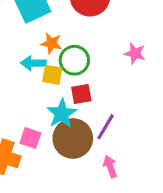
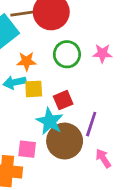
green circle: (74, 60) -> (67, 54), moved

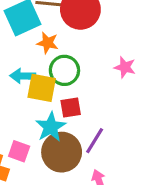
green circle: (67, 54) -> (64, 70), moved
orange star: (27, 61) -> (48, 43), moved
yellow square: (34, 89) -> (42, 88), size x1.4

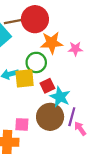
orange star: (48, 43) -> (52, 43), moved, size x1.5
cyan star: (51, 127) -> (60, 97), moved
purple line: (95, 141) -> (72, 117), moved

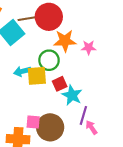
brown circle: (50, 117) -> (50, 127), moved

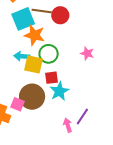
red circle: (49, 17) -> (60, 15), size x0.7
orange star: (65, 41) -> (35, 35), moved
purple line: (83, 115) -> (82, 116), moved
brown circle: (50, 127) -> (32, 97), moved

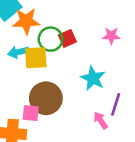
pink star: (87, 53) -> (111, 36), moved
red square: (52, 78) -> (67, 38), moved
cyan star: (59, 91) -> (93, 78), moved

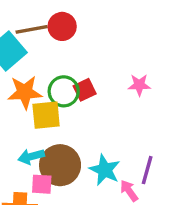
orange star: (26, 21) -> (25, 92), moved
cyan arrow: (18, 52) -> (31, 156), moved
cyan star: (93, 78) -> (105, 170), moved

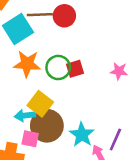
yellow square: (46, 115) -> (40, 104), moved, turned 35

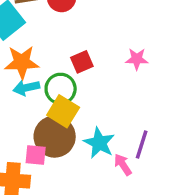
green circle: (58, 68) -> (61, 89), moved
yellow square: (40, 104) -> (63, 111), moved
cyan arrow: (25, 116) -> (26, 88), moved

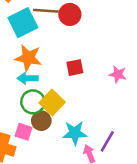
green circle: (61, 89) -> (33, 102), moved
brown circle: (55, 137) -> (41, 121), size x0.6
cyan star: (99, 143) -> (75, 133), turned 30

